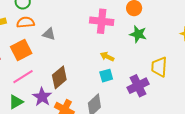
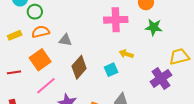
yellow trapezoid: (159, 67) -> (179, 57), turned 80
cyan square: (106, 76) -> (111, 70), moved
brown diamond: (59, 77) -> (79, 67), moved

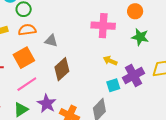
cyan square: (111, 70) -> (113, 85), moved
purple cross: (161, 78) -> (134, 76), moved

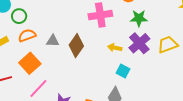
brown diamond: (62, 69) -> (76, 46), moved
purple cross: (134, 76) -> (139, 43), moved
cyan square: (113, 85) -> (123, 71), turned -32

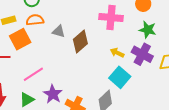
purple cross: (139, 43) -> (142, 54), turned -35
orange square: (30, 63) -> (20, 39), moved
cyan square: (123, 71) -> (120, 77), size x1.5

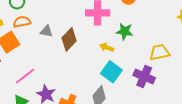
green star: (148, 30) -> (125, 31), moved
purple cross: (142, 54) -> (144, 77), moved

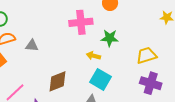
brown diamond: (69, 39) -> (58, 81), moved, turned 30
purple cross: (144, 77) -> (151, 83), moved

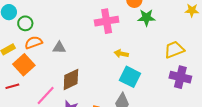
green star: (110, 38) -> (146, 18), moved
brown diamond: (58, 81) -> (71, 80), moved

